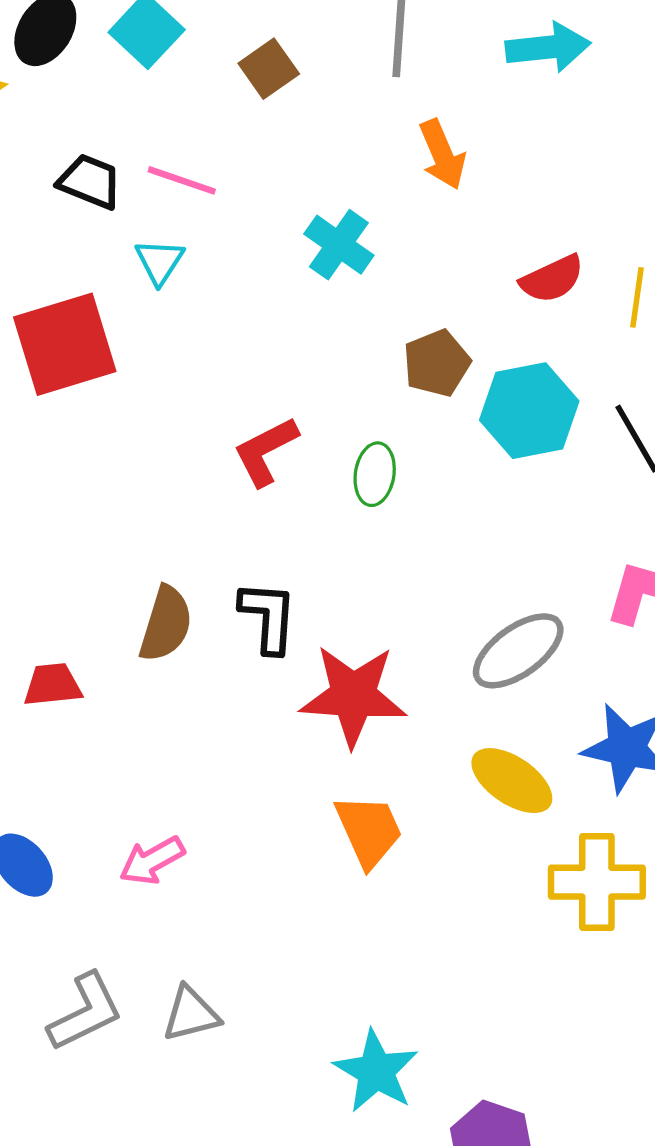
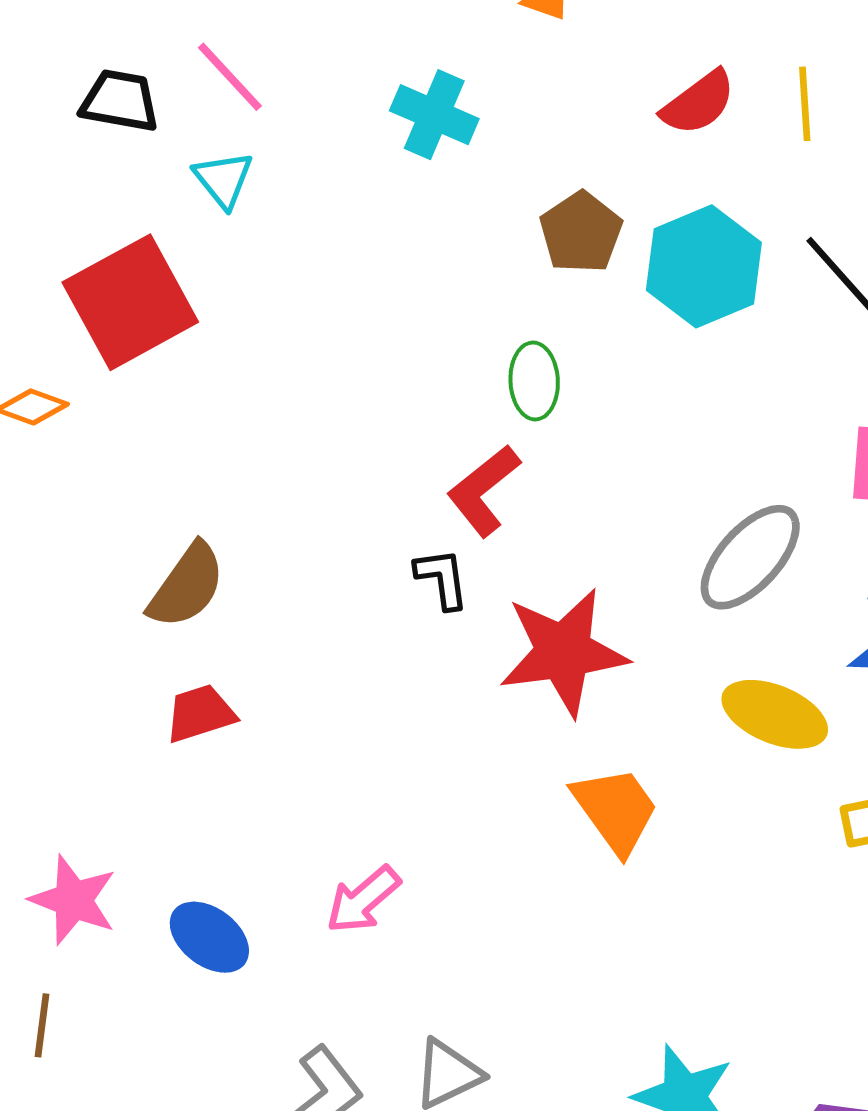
pink line: (182, 180) -> (230, 77), turned 40
red L-shape: (266, 451) -> (484, 491), moved
black L-shape: (268, 617) -> (442, 578), size x0.7
brown semicircle: (166, 624) -> (187, 586), moved, turned 30

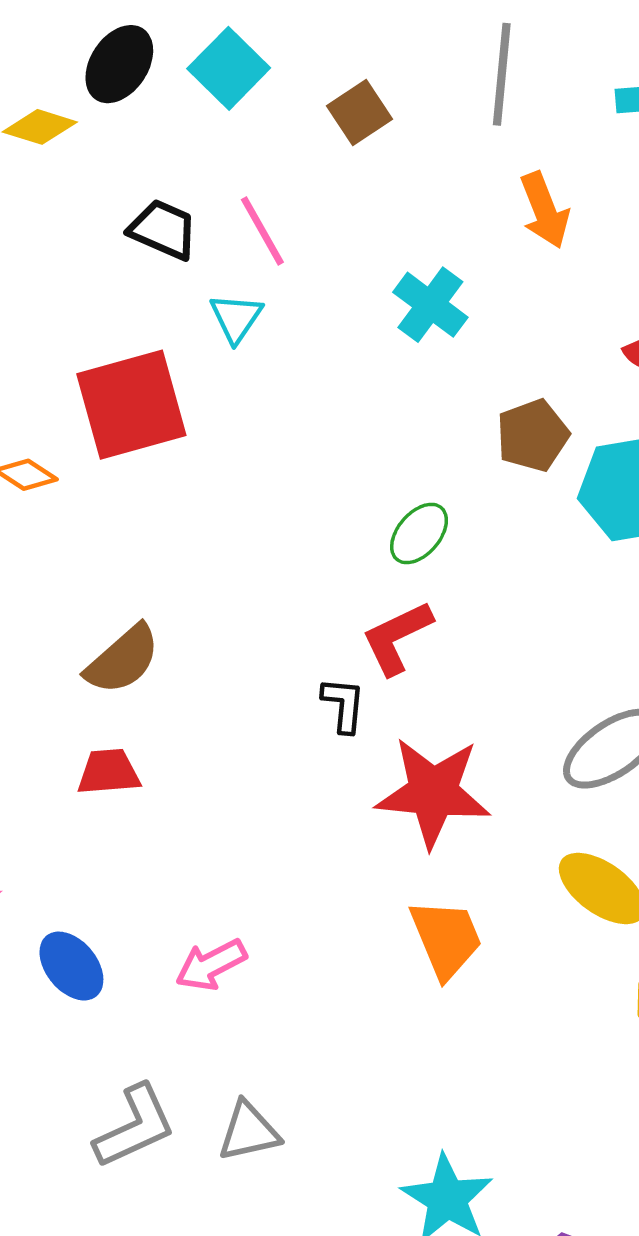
green ellipse: (534, 381) -> (419, 534), moved, turned 30

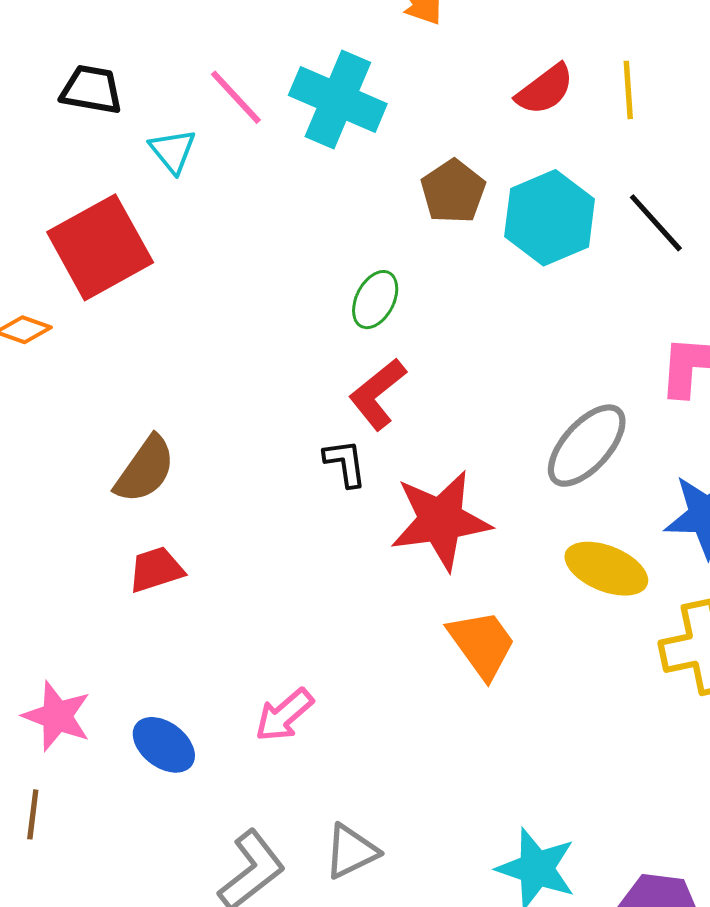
pink line: (262, 231) -> (236, 97), moved
cyan cross: (430, 305) -> (338, 100), size x1.4

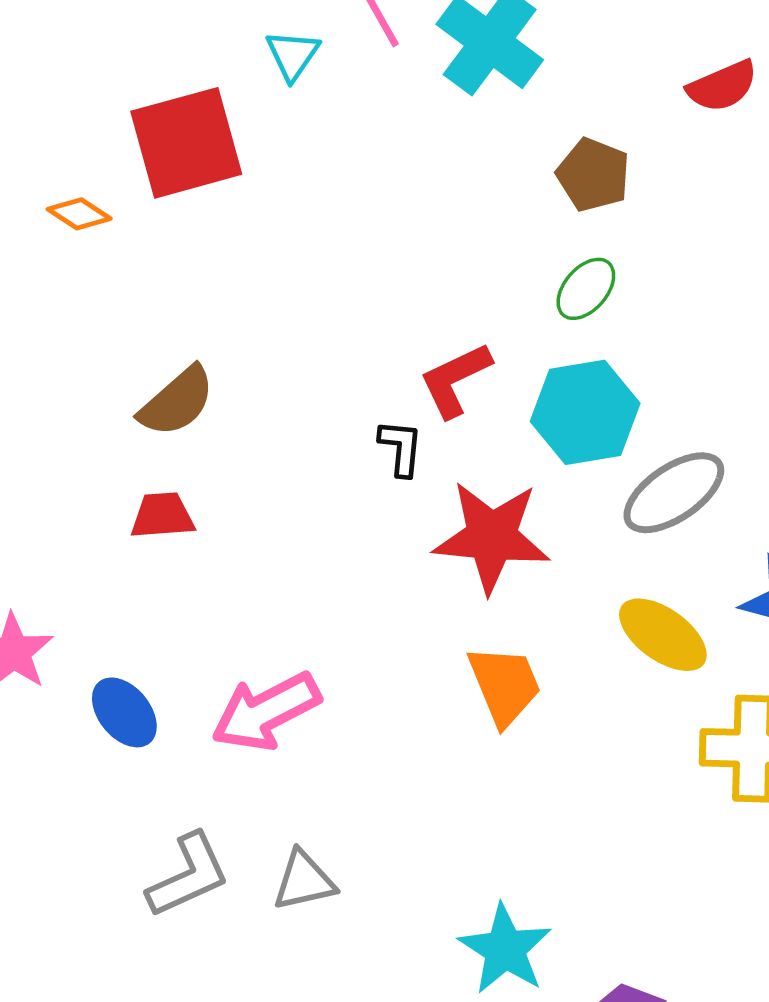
brown pentagon: (453, 191) -> (593, 175), turned -30
cyan hexagon: (550, 218) -> (585, 412), moved
green ellipse: (375, 300) -> (586, 289), moved
pink arrow: (284, 715) -> (266, 711), size x1.5

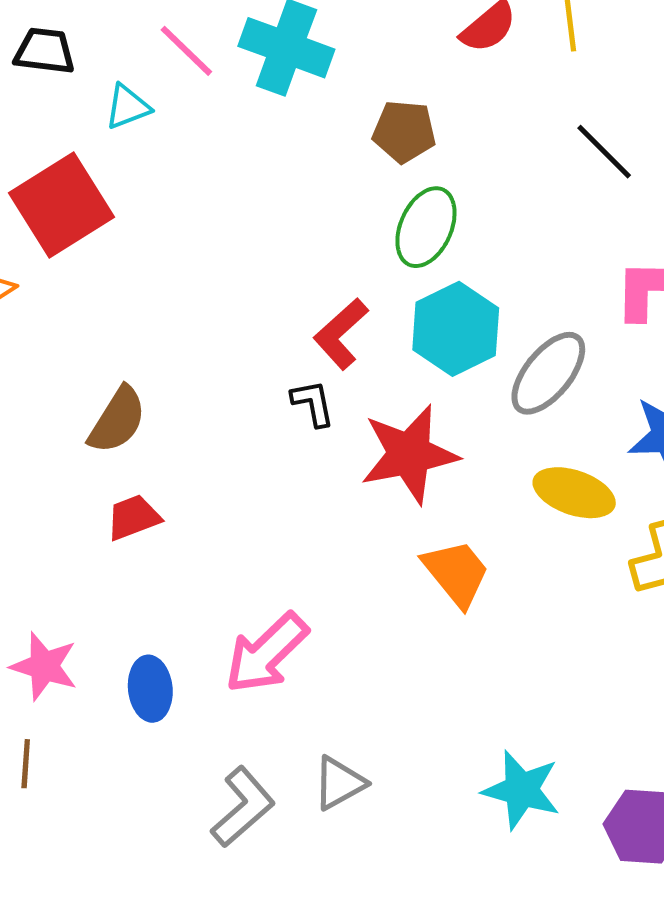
cyan triangle: (293, 55) -> (127, 107), turned 51
green ellipse: (586, 289) -> (426, 227), size x1.4
blue ellipse: (124, 712) -> (150, 689), turned 50

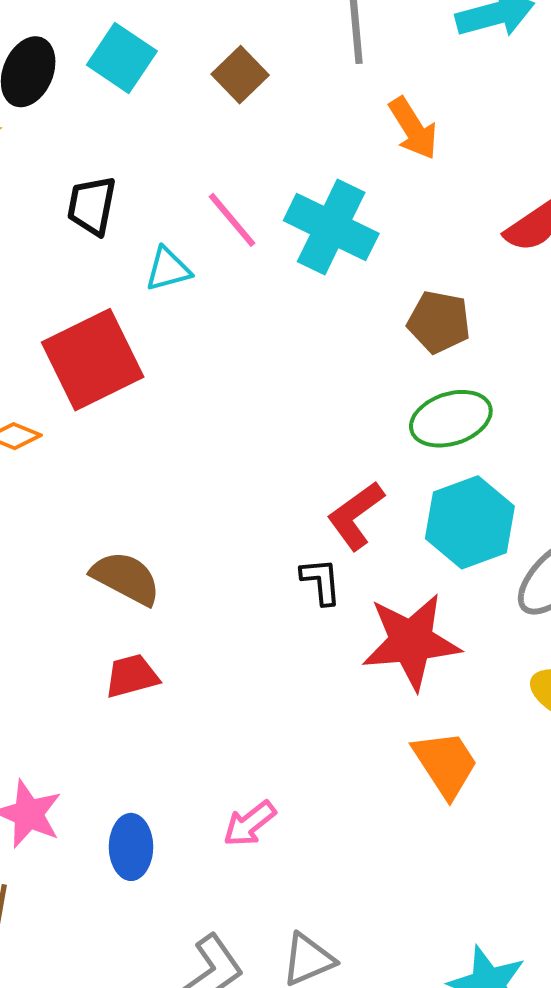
black trapezoid: (45, 51) -> (92, 206), turned -92
green ellipse: (426, 227) -> (451, 419), turned 42
brown semicircle: (117, 420) -> (126, 578), turned -100
pink arrow: (266, 653) -> (250, 824), size x0.6

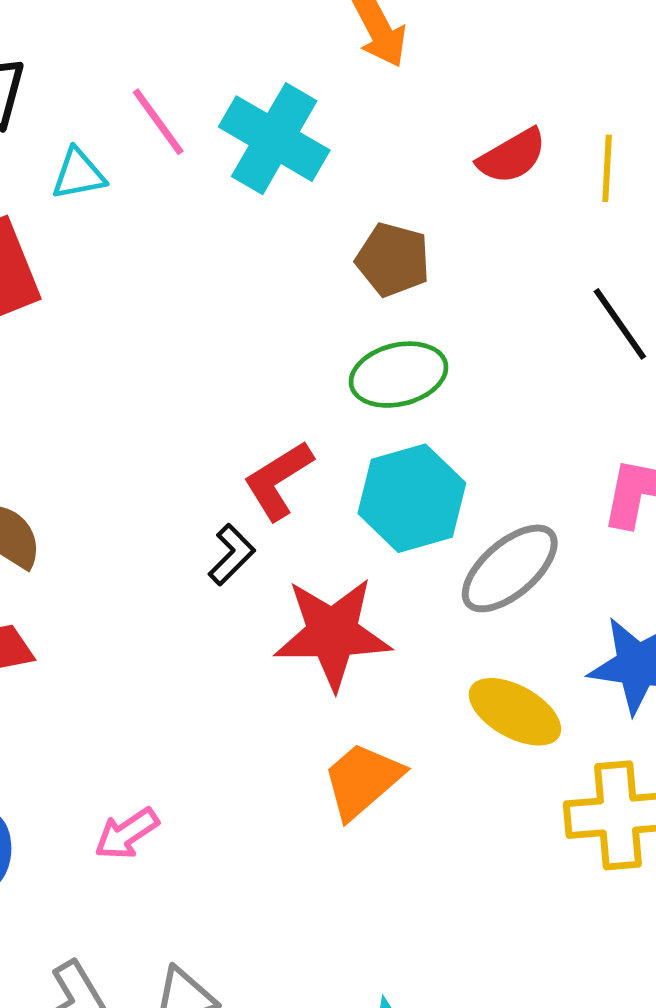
black L-shape: (321, 581) -> (232, 555), turned 46
orange trapezoid: (445, 764) -> (362, 780), turned -102

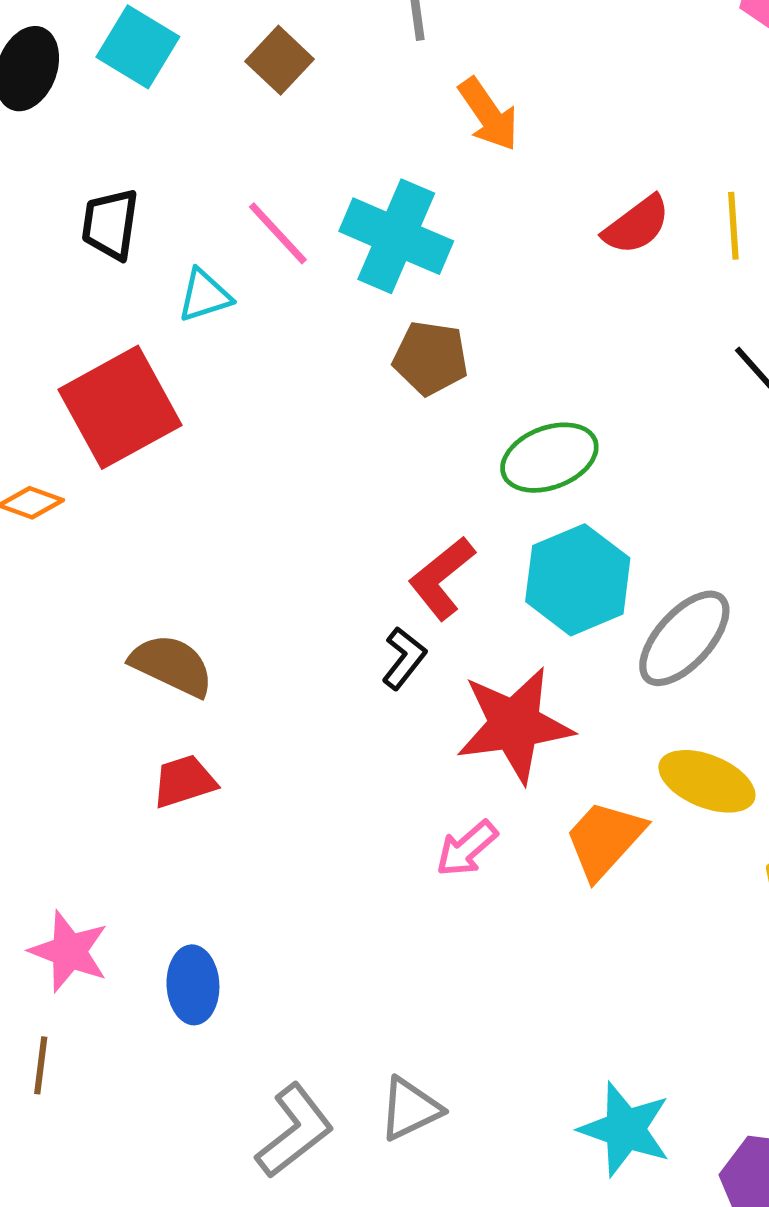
brown pentagon: (393, 260) -> (431, 358), moved
orange trapezoid: (362, 780) -> (605, 839), moved
pink arrow: (127, 834) -> (467, 849), moved

